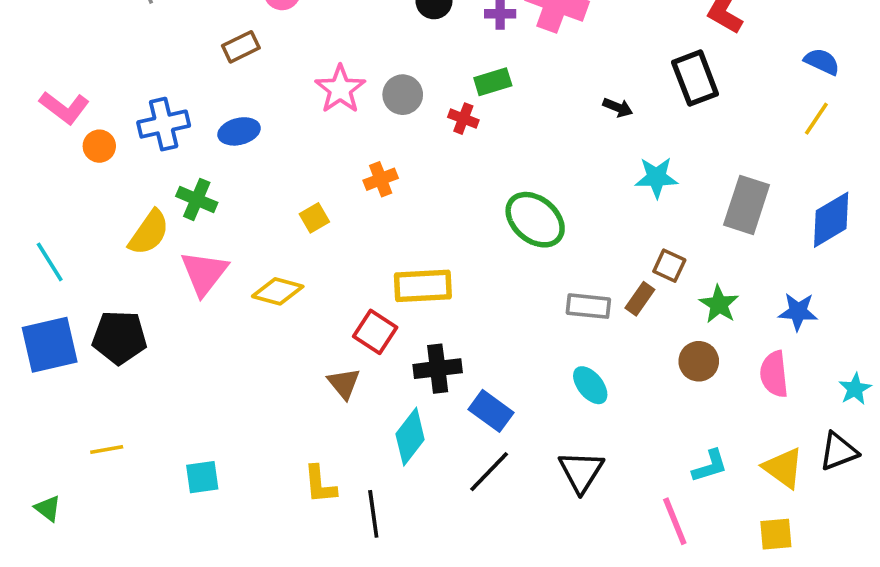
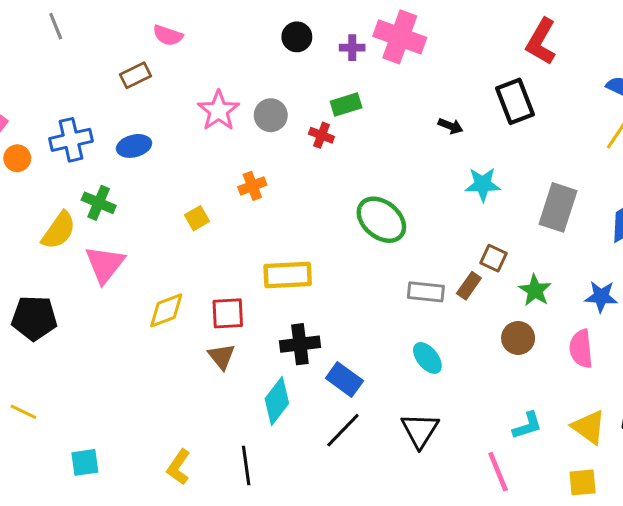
yellow diamond: (278, 291) -> (166, 310), moved, turned -36
red square: (375, 332) -> (228, 313), moved, turned -36
yellow line: (107, 450) -> (23, 412), turned 36
cyan square: (202, 477) -> (85, 462), moved
yellow L-shape: (320, 484) -> (179, 467), moved, turned 40

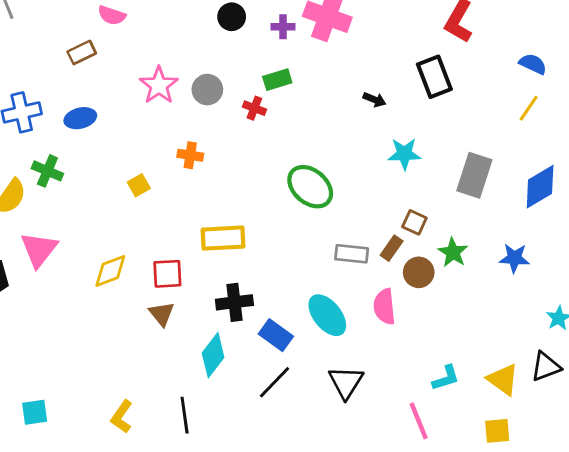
orange cross: (252, 186) -> (190, 155), turned 30
pink triangle: (105, 264) -> (39, 250), moved
brown circle: (518, 338) -> (419, 272), moved
pink semicircle: (581, 349) -> (384, 307), moved
cyan ellipse: (427, 358) -> (327, 315), moved, size x1.4

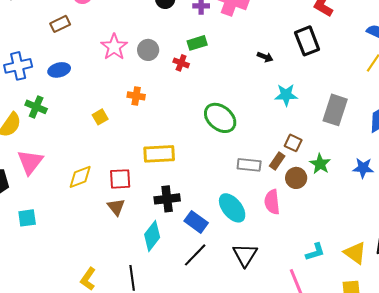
cyan square: (35, 412) -> (27, 218), moved

